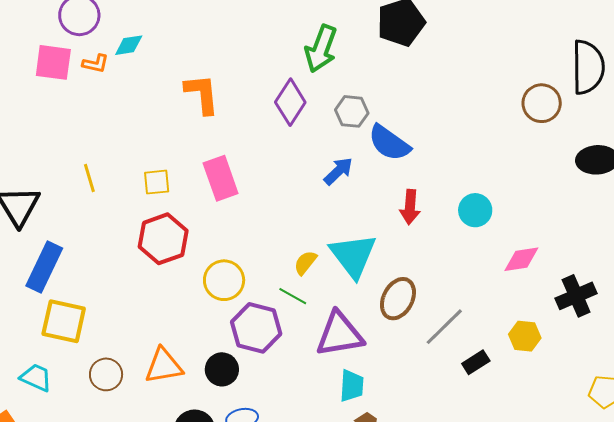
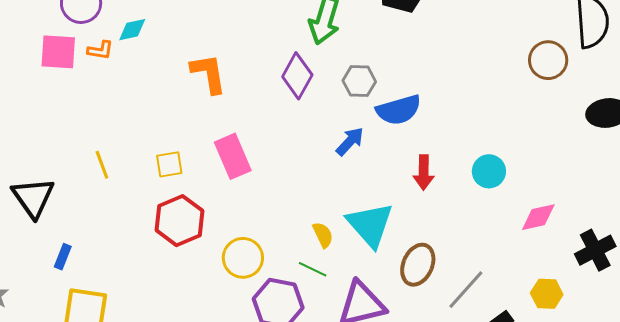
blue semicircle: (389, 143) -> (399, 110), turned -48
yellow semicircle: (305, 263) -> (323, 235), turned 120
blue rectangle: (44, 267) -> (63, 257), size x0.5

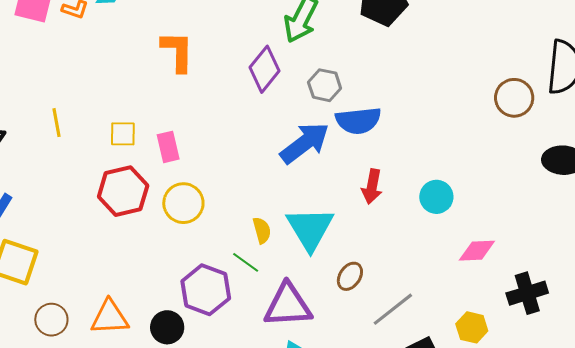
blue arrow: (350, 141) -> (305, 143), size x1.6
pink rectangle: (233, 156) -> (168, 147), moved, size x0.7
yellow circle: (243, 258) -> (183, 203), moved
brown ellipse: (418, 265) -> (350, 276), size x0.7

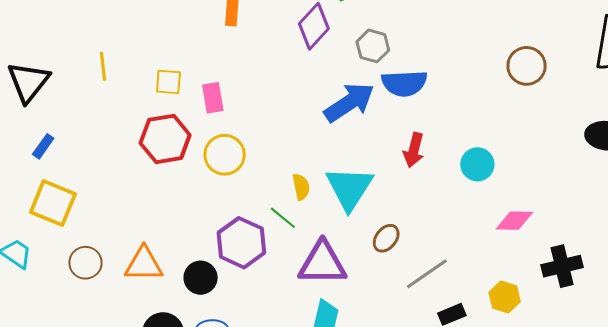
brown circle: (514, 98) -> (527, 66), moved

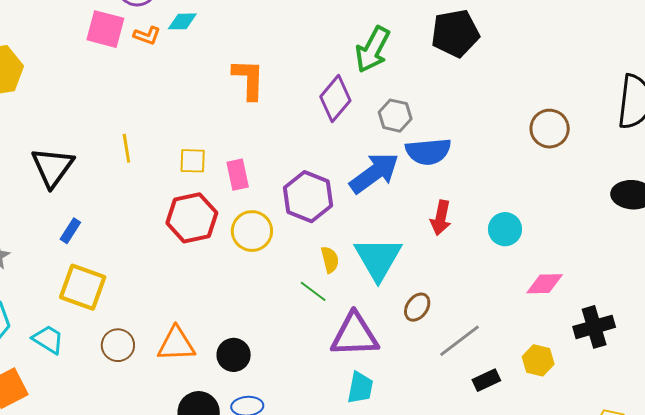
purple hexagon: (241, 243) -> (308, 197), moved

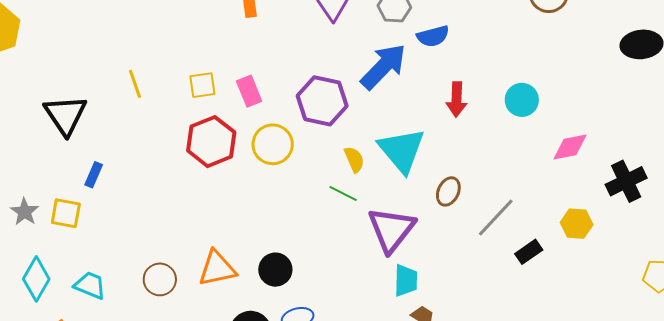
blue semicircle: (428, 151) -> (433, 36), size x0.7
yellow square: (83, 287) -> (66, 213), moved, size x0.7
purple triangle: (355, 335) -> (391, 229), turned -40

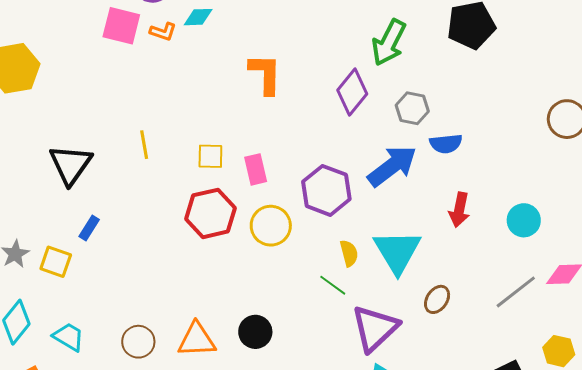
gray line: (496, 218) -> (516, 292), moved
black circle: (275, 270) -> (255, 332), moved

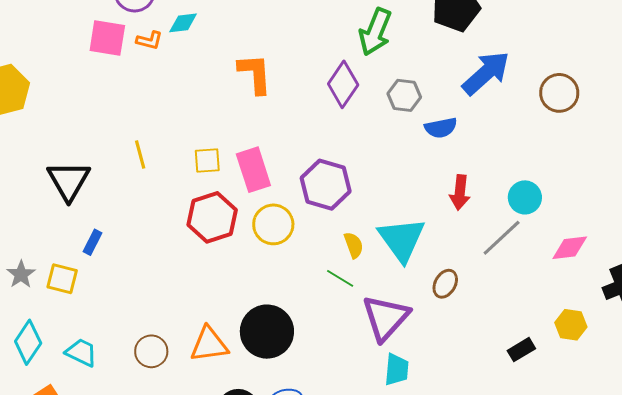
blue arrow: (392, 166) -> (486, 73), moved
pink rectangle: (256, 169) -> (253, 170), size x1.4
gray line: (516, 292) -> (502, 238), moved
black circle: (255, 332) -> (267, 332), size x1.6

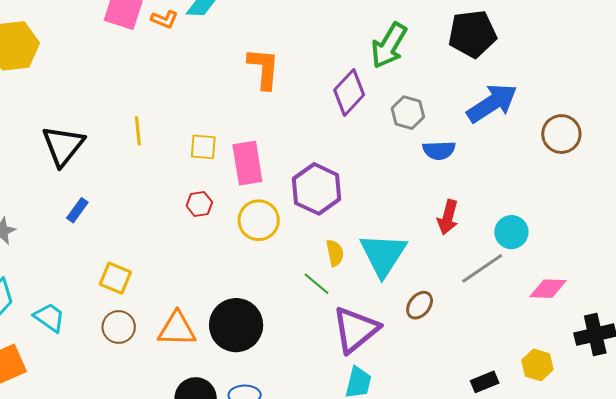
red hexagon: (212, 217) -> (199, 204), size x0.5
yellow square: (62, 279) -> (115, 278), moved

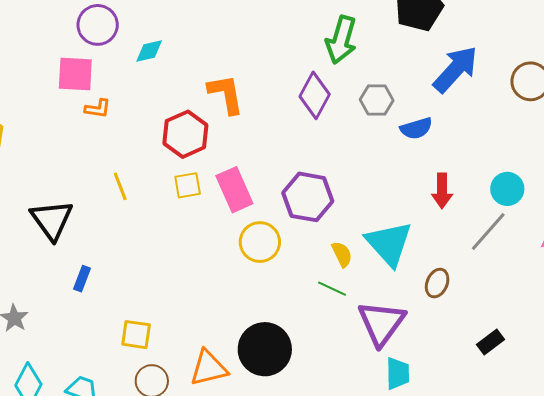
orange L-shape: (164, 19) -> (98, 109), moved
red hexagon: (199, 204) -> (185, 134), moved, size x1.8
black rectangle: (485, 382) -> (491, 342), moved

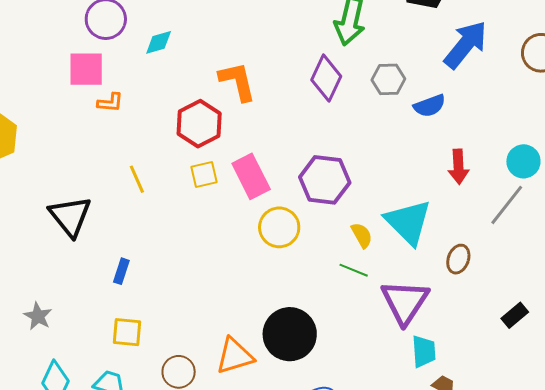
blue rectangle: (82, 279) -> (121, 271), moved
yellow square: (136, 335) -> (127, 332), moved

